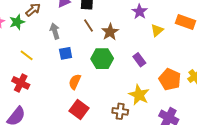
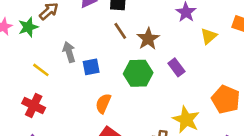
gray arrow: (55, 31) -> (69, 52), moved
purple rectangle: (139, 60) -> (176, 67), moved

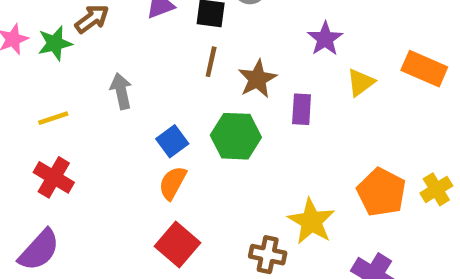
brown line: (120, 31) -> (211, 62), turned 42
blue square: (91, 67) -> (172, 141), moved, turned -30
purple rectangle: (176, 67) -> (302, 109), moved, turned 36
yellow line: (41, 70) -> (53, 118), moved, turned -60

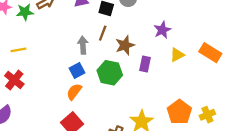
gray arrow: (121, 91) -> (83, 45), moved

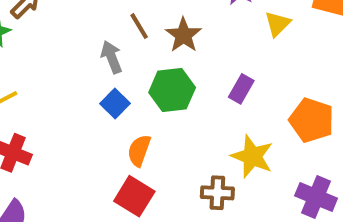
brown line: (103, 33) -> (139, 26), turned -35
purple rectangle: (145, 64) -> (241, 89), moved, turned 35
orange semicircle: (74, 92) -> (139, 151), moved

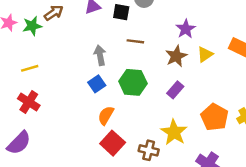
brown line: (139, 26) -> (135, 41), moved, turned -63
brown star: (183, 35) -> (176, 56), moved
red square: (134, 196) -> (113, 143), moved

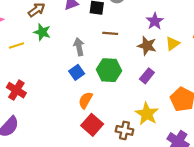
green star: (32, 26) -> (42, 32), moved, turned 30
brown star: (176, 56) -> (147, 46), turned -30
yellow line: (30, 68) -> (16, 45), moved

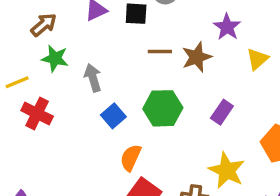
brown star: (147, 46) -> (197, 57), moved, turned -30
gray arrow: (79, 47) -> (93, 78), moved
red cross: (16, 90) -> (37, 113), moved

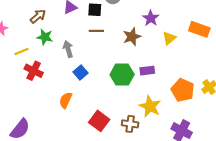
brown line: (160, 51) -> (96, 31), moved
green hexagon: (163, 108) -> (122, 75), moved
purple rectangle: (222, 112) -> (147, 71), turned 48
orange semicircle: (131, 158) -> (66, 100), moved

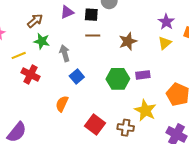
purple star: (151, 18) -> (166, 22), moved

